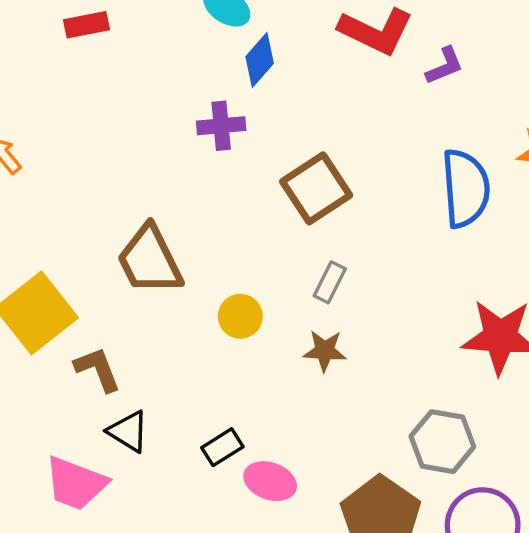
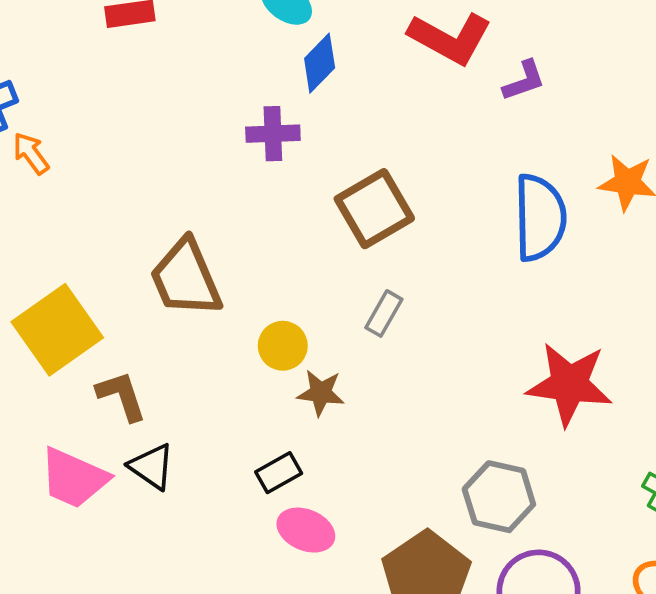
brown star: (325, 351) -> (321, 393), moved
black rectangle: (222, 447) -> (279, 473), moved
pink trapezoid: (76, 483) -> (74, 478), moved

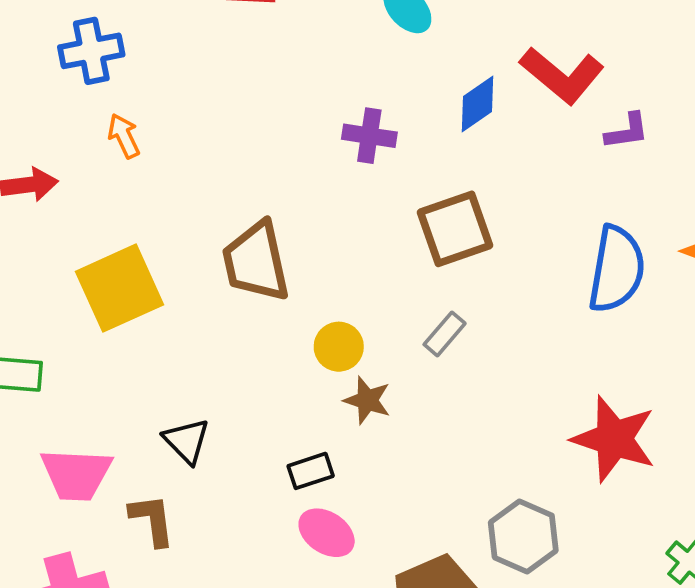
blue diamond: (320, 63) -> (477, 104), moved
orange arrow: (31, 153) -> (124, 136), moved
brown L-shape: (122, 396) -> (152, 520), moved
pink trapezoid: (74, 478) -> (76, 474), moved, turned -32

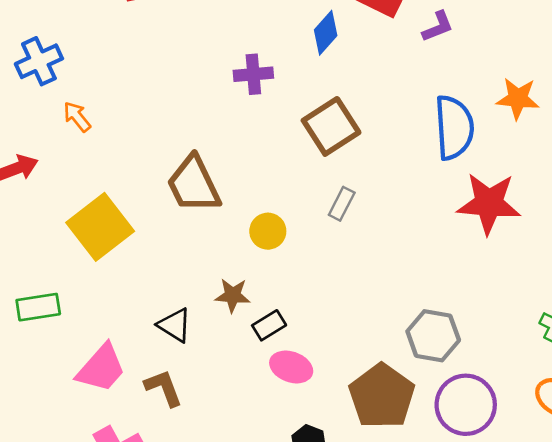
brown star: (367, 400) -> (233, 295), moved
red star: (614, 439) -> (489, 203), moved
pink trapezoid: (76, 474) -> (101, 368), turned -38

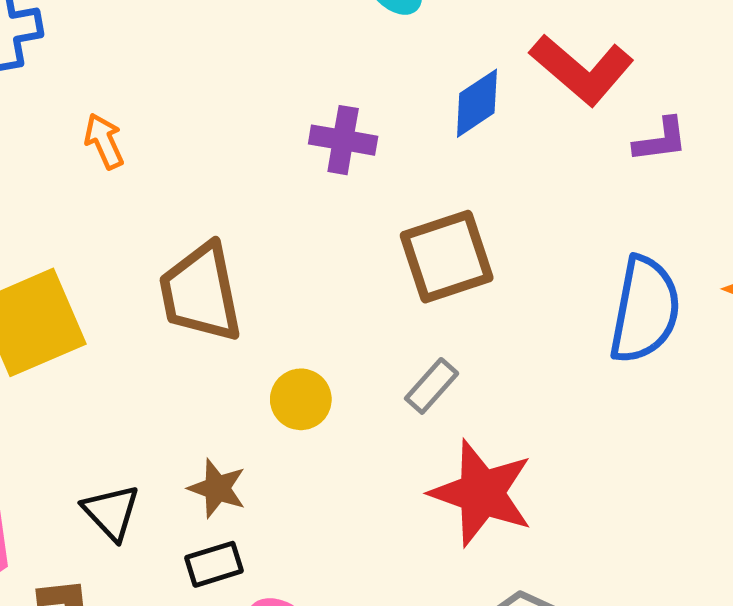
orange arrow: (77, 117) -> (104, 141), moved
red star: (489, 203) -> (482, 493), moved
black rectangle: (269, 325) -> (214, 564), moved

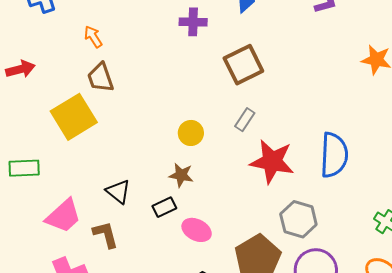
brown trapezoid: (201, 293) -> (100, 78), moved, size x0.7
blue semicircle: (645, 310) -> (334, 155), moved
brown star: (217, 488) -> (181, 175), moved

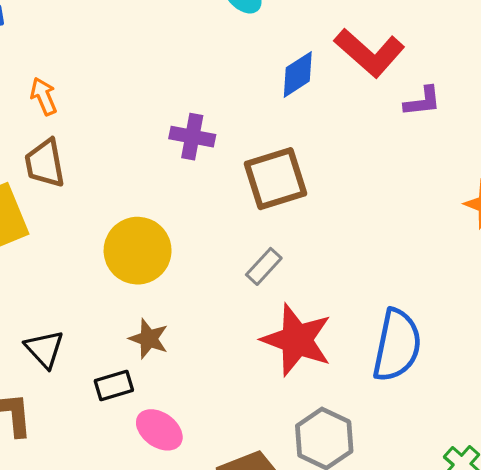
purple cross: (193, 22) -> (192, 137), moved
yellow circle: (191, 133) -> (138, 251), moved, size x1.6

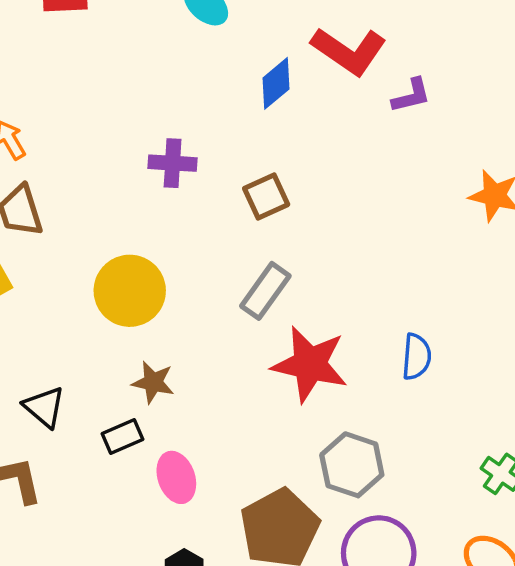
brown square: (276, 179) -> (266, 196), size x0.7
gray rectangle: (264, 266) -> (265, 291), size x1.4
blue semicircle: (397, 345) -> (416, 357), size x0.6
pink ellipse: (159, 430) -> (176, 477), turned 42

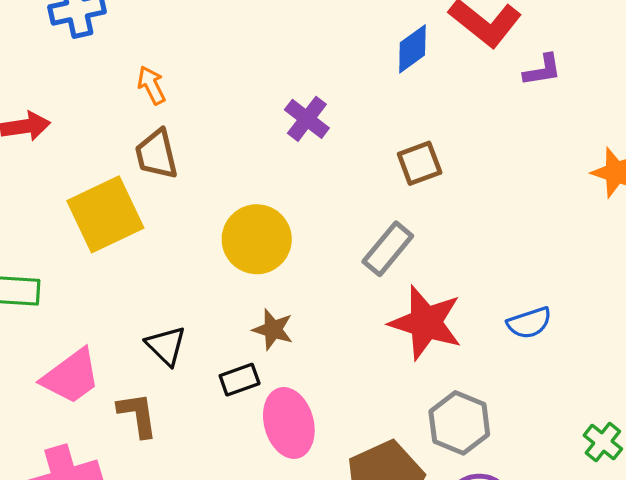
purple cross: (173, 163) -> (307, 119), turned 30
brown square: (266, 196) -> (420, 163), moved
blue semicircle: (416, 357) -> (529, 323), turned 63
pink ellipse: (176, 477) -> (289, 423), size x1.4

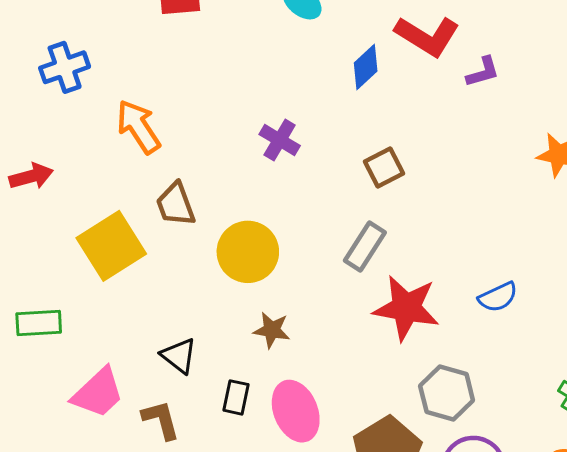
orange arrow: (151, 85) -> (138, 127), size x1.6
brown trapezoid: (156, 154) -> (176, 204), moved
black rectangle: (240, 380) -> (236, 397), moved, turned -52

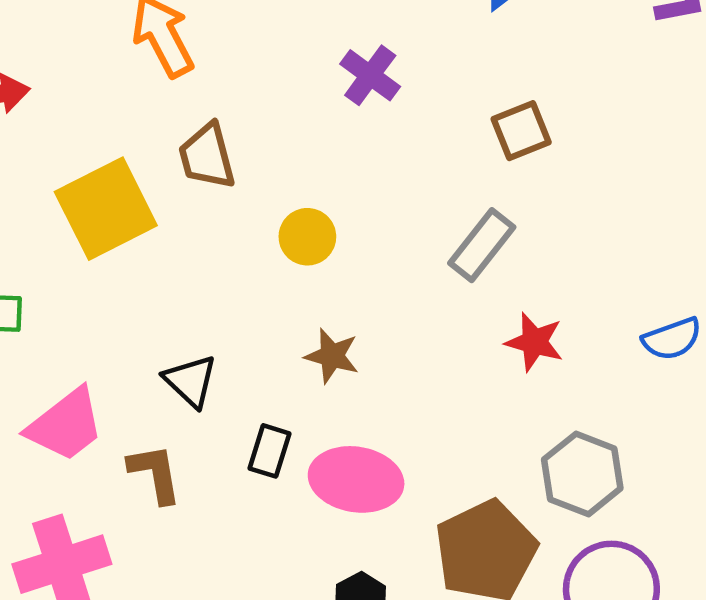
yellow circle: (248, 252) -> (307, 237), size x0.6
red star: (406, 308) -> (534, 342), size x0.6
pink ellipse: (296, 411) -> (356, 479), turned -64

